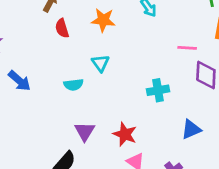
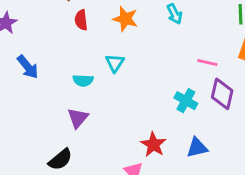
cyan cross: (158, 90) -> (186, 101), moved, turned 30
purple triangle: (85, 131) -> (78, 118), moved
red star: (125, 134) -> (153, 145), moved

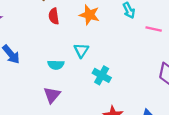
pink line: (207, 62) -> (154, 29), moved
cyan cross: (186, 101) -> (102, 75), moved

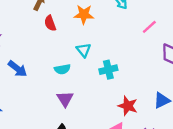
pink line: (154, 29) -> (149, 27), moved, turned -42
cyan cross: (102, 75) -> (108, 70), turned -30

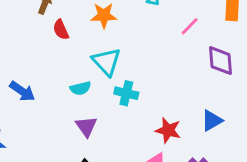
cyan triangle: (84, 50) -> (106, 62), size x1.5
cyan cross: (108, 70) -> (126, 93), moved, turned 30

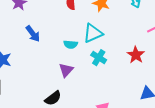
cyan triangle: (106, 62) -> (93, 33), turned 30
red star: (168, 130) -> (136, 55), moved

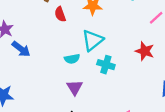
blue arrow: (33, 34) -> (21, 49), moved

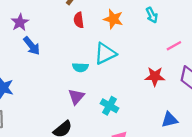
red star: (145, 51) -> (155, 76), turned -30
cyan cross: (106, 65) -> (109, 106), moved

